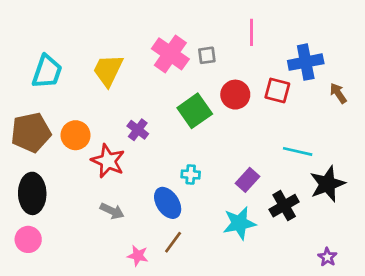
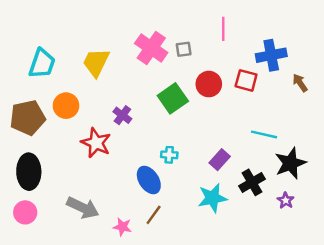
orange circle: (76, 135) -> (66, 106), moved
gray arrow: (112, 211) -> (83, 208), moved, size x1.5
purple star: (327, 257) -> (286, 200), moved

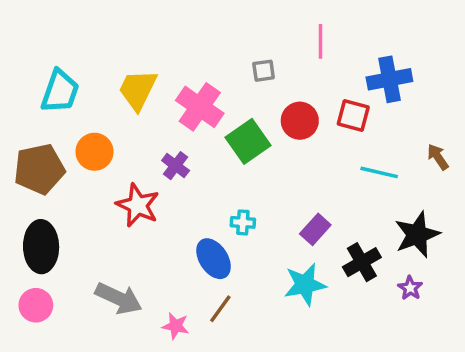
pink cross: (151, 48) -> (200, 107), moved
brown arrow: (300, 83) -> (438, 157), moved
cyan line: (264, 134) -> (379, 172), moved

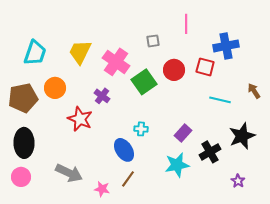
purple star: (410, 288) -> (238, 181), moved

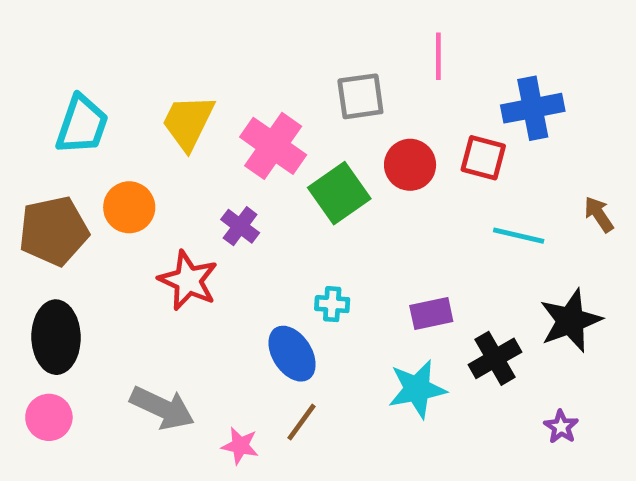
gray square: (153, 41) -> (360, 96), size x1.5
purple rectangle: (183, 133) -> (431, 314), turned 36

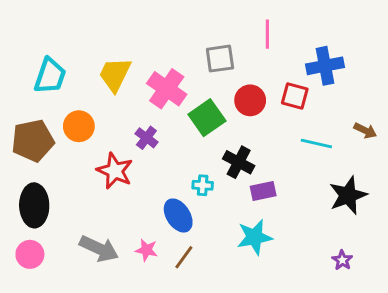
brown arrow: (599, 214) -> (365, 131), turned 150
black cross: (495, 358) -> (239, 162), moved, turned -32
pink star: (240, 446) -> (146, 250), moved

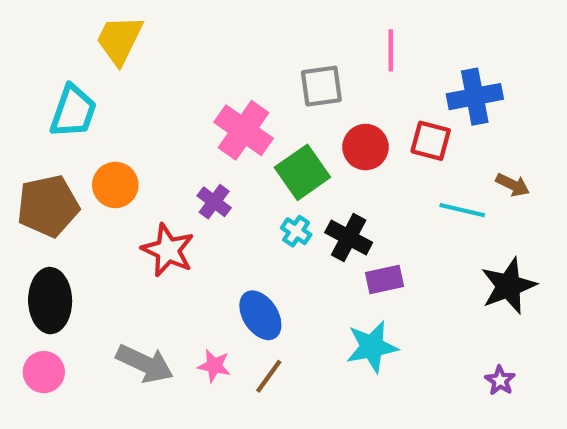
yellow trapezoid: (115, 74) -> (119, 40), moved
brown arrow: (365, 131) -> (513, 185), moved
cyan cross: (203, 185) -> (296, 231), moved, turned 30

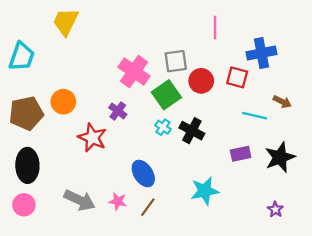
gray square: (321, 86) -> (176, 61), moved
cyan trapezoid: (73, 111) -> (22, 57), moved
purple rectangle: (384, 280) -> (241, 154), moved

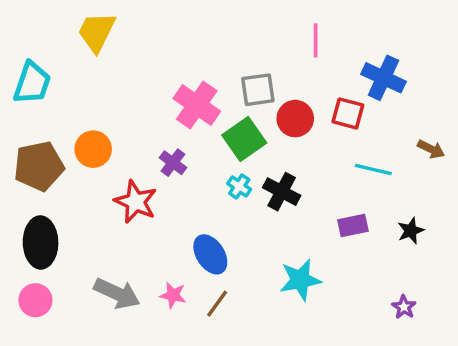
blue cross: (261, 53) -> (384, 78), turned 36
brown arrow: (282, 102) -> (431, 149), moved
black star: (280, 157) -> (411, 231), size x0.6

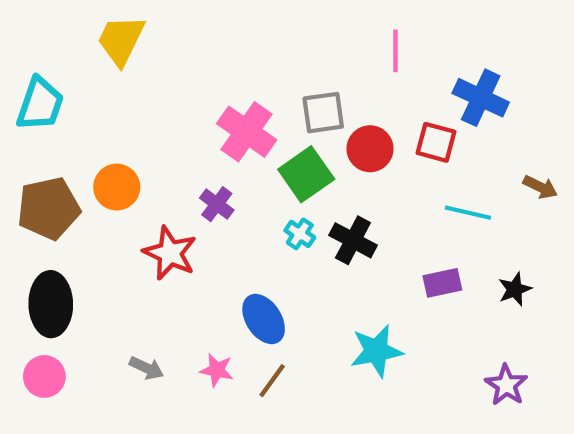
gray arrow: (117, 293) -> (147, 368), size x0.6
purple star: (404, 307) -> (506, 385), size x1.4

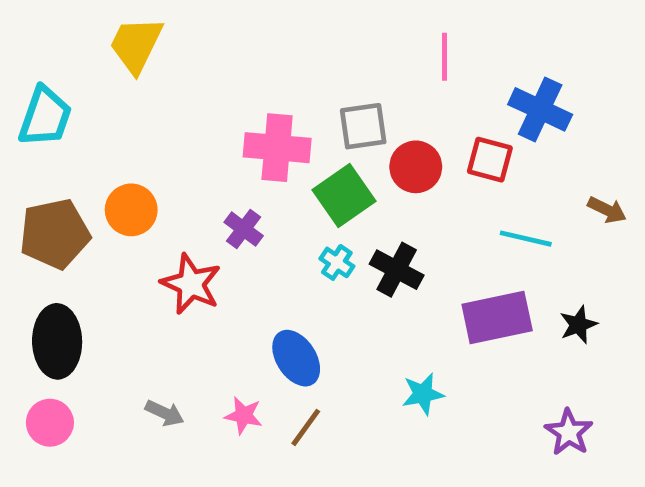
pink cross: (247, 132) -> (277, 148), turned -30
purple rectangle: (442, 283) -> (497, 317), size x1.6
cyan star: (376, 351) -> (423, 394), size x0.7

